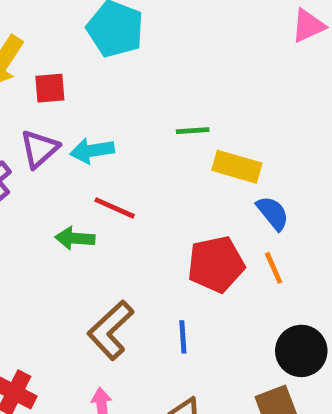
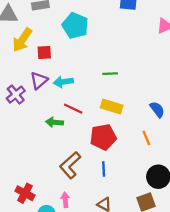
yellow rectangle: (237, 167) -> (112, 107), moved
blue semicircle: (273, 213) -> (157, 109), moved
red pentagon: (216, 264) -> (103, 137), moved

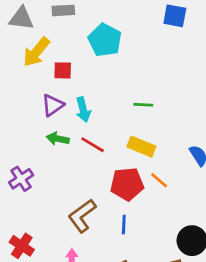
cyan arrow: (63, 82) -> (83, 110), turned -102
purple cross: (16, 95) -> (21, 179), moved
green arrow: (54, 122) -> (58, 139), moved
orange line: (146, 138) -> (159, 180), moved, turned -32

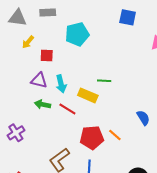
cyan pentagon: (105, 40) -> (77, 34), turned 30
yellow arrow: (36, 52) -> (28, 42), size x0.6
purple triangle: (53, 105) -> (39, 80), turned 48
yellow rectangle: (141, 147) -> (88, 95), moved

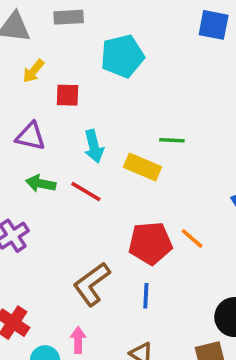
purple triangle: (39, 80) -> (31, 136), moved
green arrow: (43, 104) -> (41, 184), moved
red line: (67, 109) -> (86, 191), moved

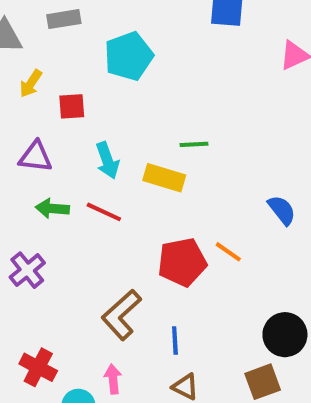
blue line: (146, 296) -> (175, 341), moved

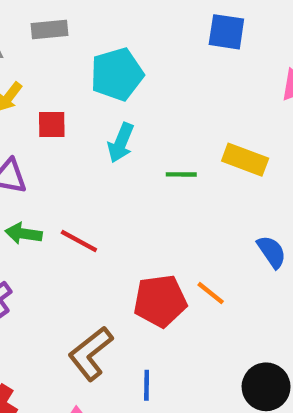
cyan arrow: (107, 160) -> (121, 143), moved, turned 39
yellow rectangle: (164, 178) -> (245, 160), moved

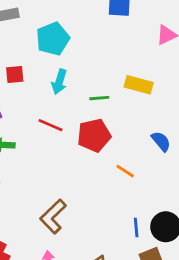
red line: (79, 241) -> (50, 125), moved
red pentagon: (160, 301) -> (94, 135), moved
blue line: (147, 385) -> (136, 228), moved

